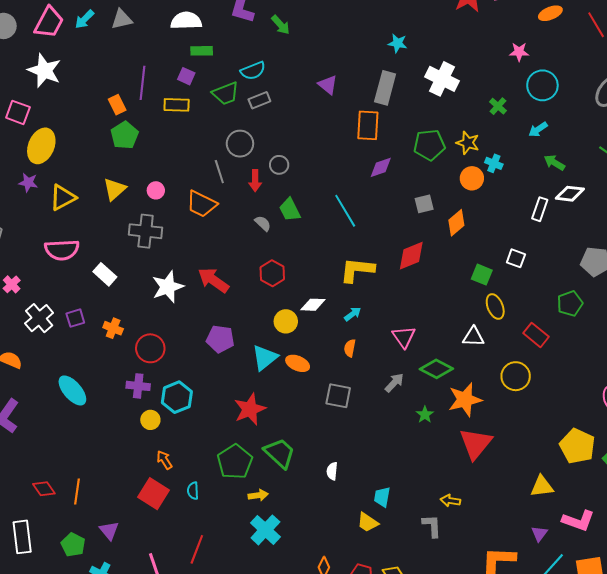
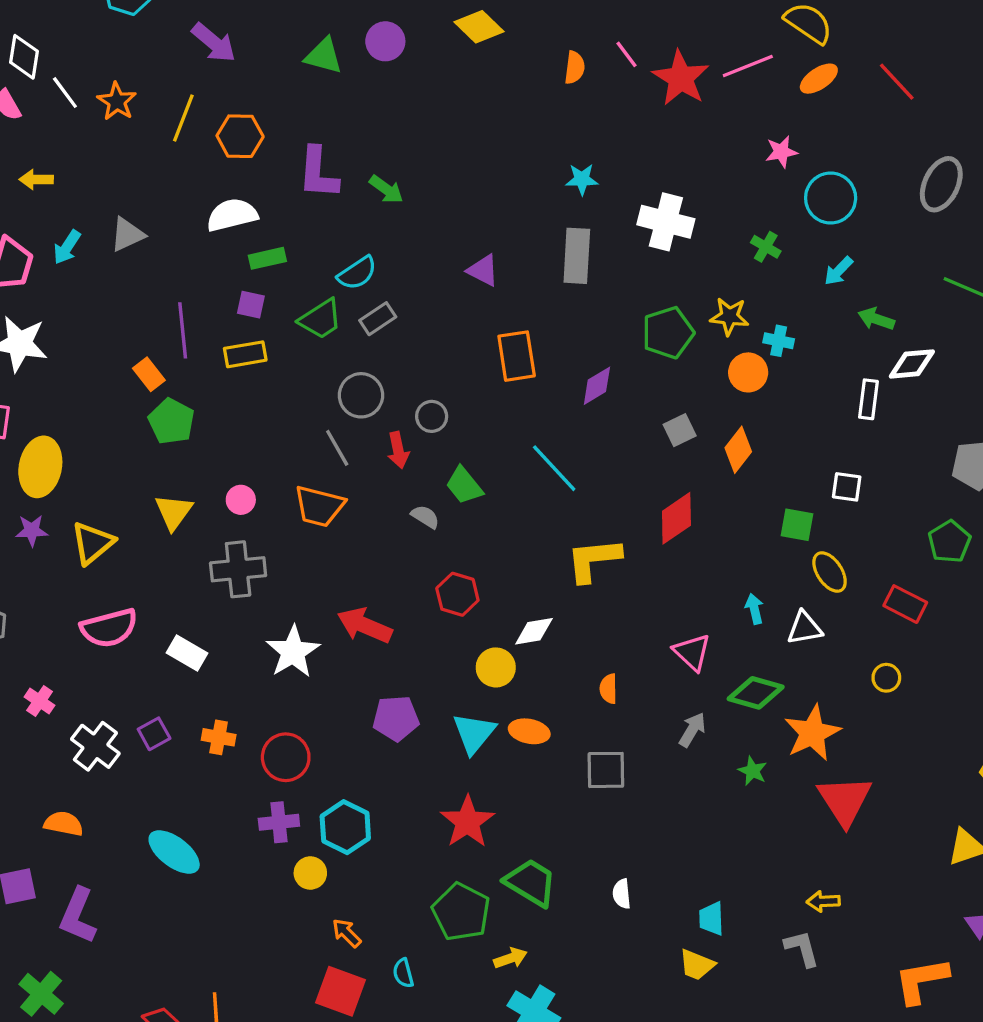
orange rectangle: (368, 125) -> (517, 356), moved
cyan arrow: (353, 314) -> (754, 609), moved, turned -54
yellow circle: (516, 376) -> (886, 678), size x0.6

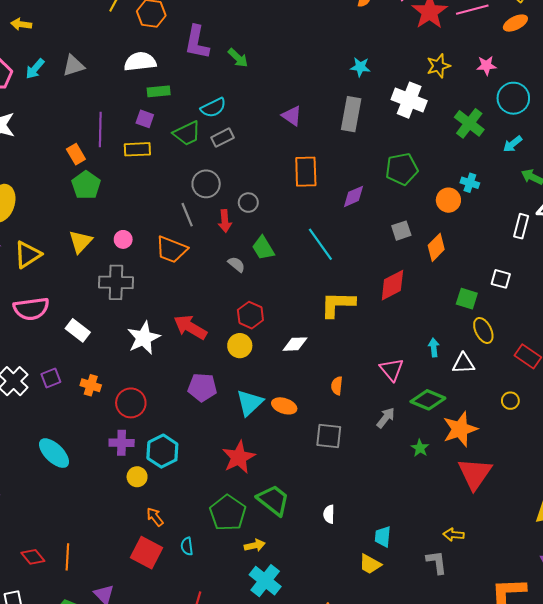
green cross: (766, 247) -> (469, 123), size x1.6
yellow star: (729, 316) -> (438, 66), moved, turned -30
yellow circle: (496, 667) -> (240, 346), moved

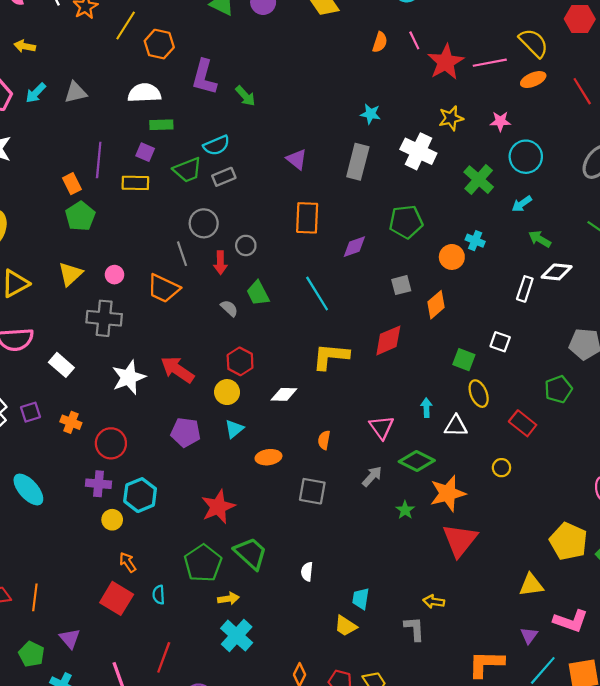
cyan triangle: (250, 403) -> (234, 429), moved, size x0.7
orange ellipse: (284, 406) -> (268, 457), turned -30

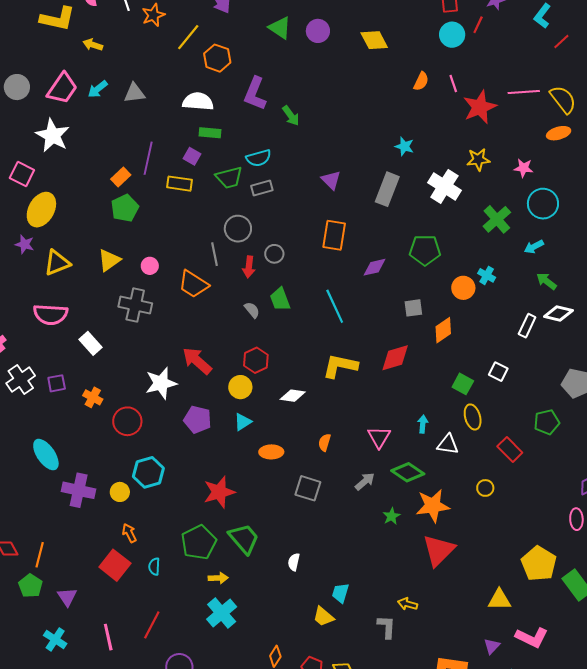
pink line: (490, 63) -> (524, 92), moved
orange rectangle: (72, 184) -> (121, 177), turned 66
white star: (129, 377) -> (161, 383), moved
purple cross: (99, 484) -> (79, 490), moved, size x1.4
green pentagon: (31, 654) -> (30, 586), moved

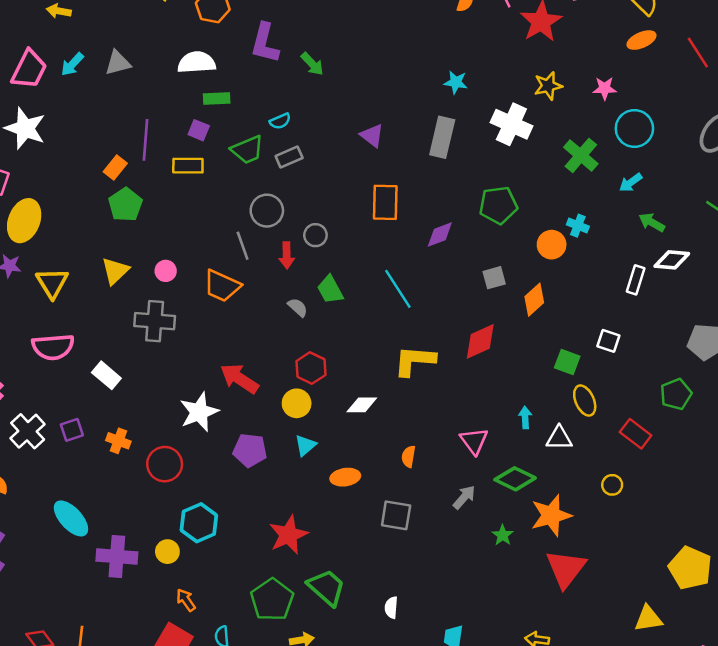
cyan semicircle: (259, 158) -> (280, 121), size x0.7
yellow triangle: (57, 263) -> (52, 283), turned -32

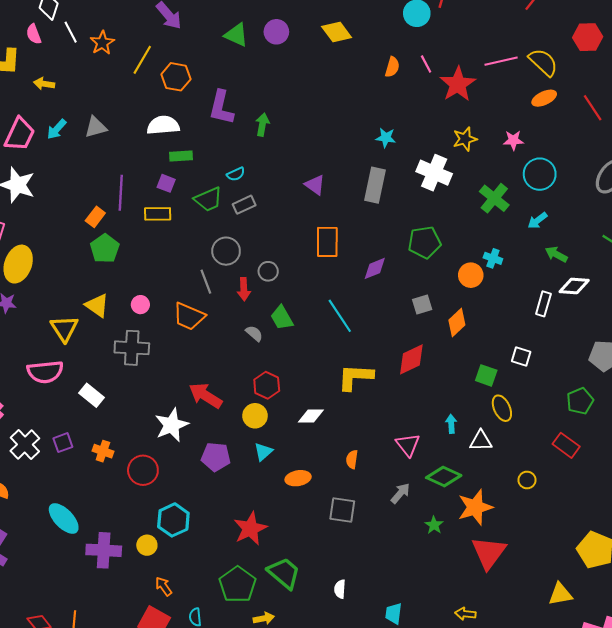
green arrow: (312, 64) -> (262, 125), turned -125
yellow triangle: (115, 271) -> (97, 305), turned -40
yellow triangle: (52, 283) -> (64, 329), moved
red rectangle: (636, 434) -> (566, 445), moved

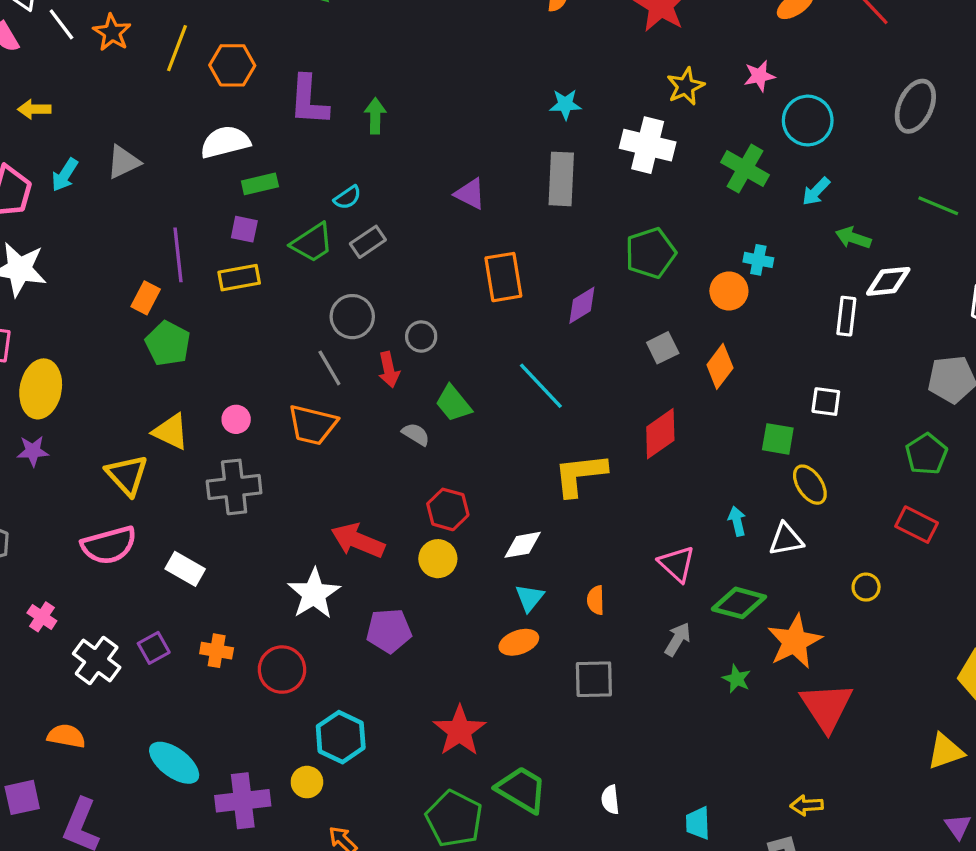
cyan triangle: (263, 452) -> (530, 598), moved

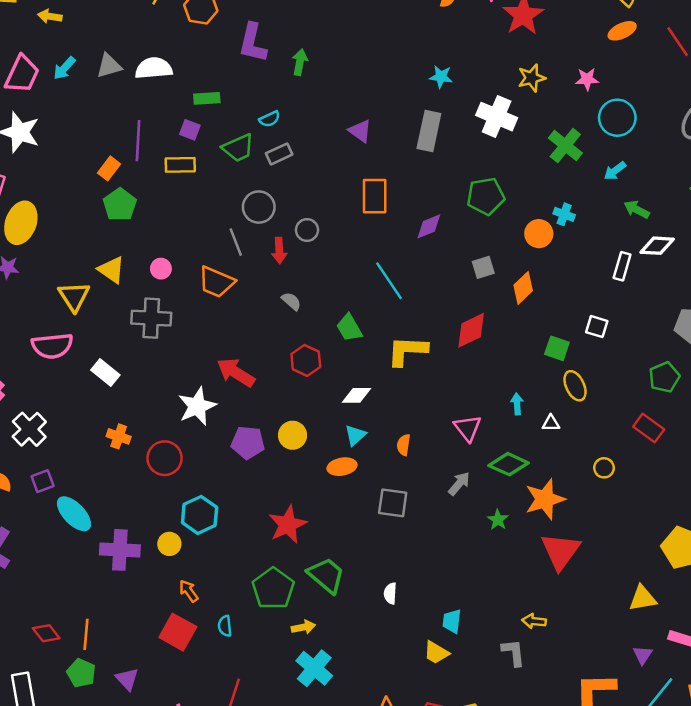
white semicircle: (225, 142) -> (154, 68), moved
green trapezoid: (453, 403) -> (349, 328), moved
white triangle: (786, 539) -> (551, 423), size x0.7
yellow circle: (438, 559) -> (293, 435), moved
purple square: (154, 648) -> (43, 481), moved

